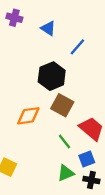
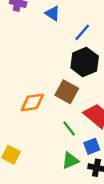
black hexagon: (52, 76) -> (85, 62), moved

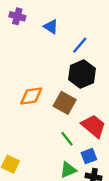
orange diamond: (32, 102) -> (31, 96), moved

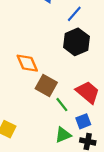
orange diamond: (31, 96) -> (27, 63), turned 75
brown square: (65, 103) -> (46, 86), moved

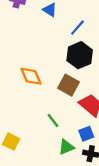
brown square: (46, 86) -> (69, 85), moved
green line: (62, 105) -> (53, 120), moved

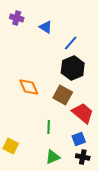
green line: (53, 120) -> (49, 127), turned 40
green triangle: (66, 147) -> (53, 157), moved

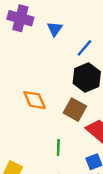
purple cross: (17, 18) -> (20, 18), size x1.5
blue triangle: (46, 27) -> (55, 29), turned 32

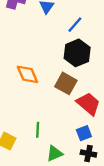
green line: (58, 148) -> (38, 130), moved

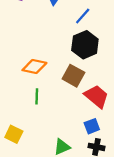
orange diamond: (27, 74) -> (34, 67), turned -55
green line: (38, 130) -> (37, 96), moved

